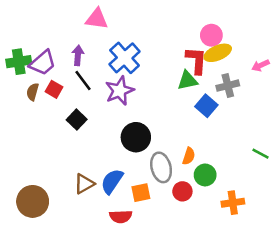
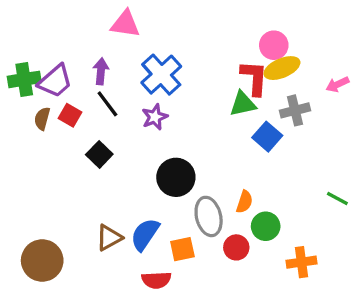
purple star: (119, 91) -> (155, 117), size x0.7

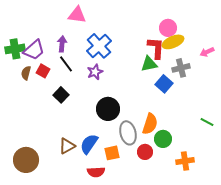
orange semicircle: (244, 202) -> (150, 124), size x1.5

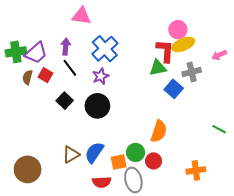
black circle: (108, 109) -> (97, 106), moved
gray ellipse: (128, 133) -> (133, 180), moved
green circle: (163, 139) -> (136, 152), moved

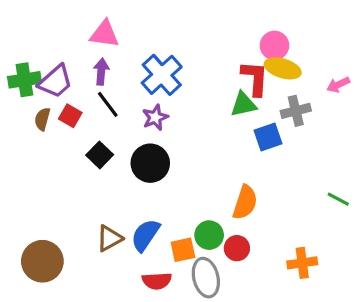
pink triangle: (82, 16) -> (104, 34), moved
yellow ellipse: (183, 44) -> (283, 68), turned 40
blue square: (174, 89) -> (268, 137), turned 30

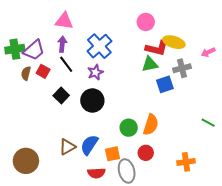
pink circle: (274, 45) -> (146, 22), moved
red L-shape: (255, 78) -> (157, 48), turned 100
green circle: (209, 235) -> (129, 128), moved

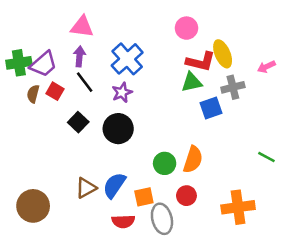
yellow ellipse: (174, 42) -> (223, 54), turned 50
orange cross: (186, 162) -> (238, 207), size x1.4

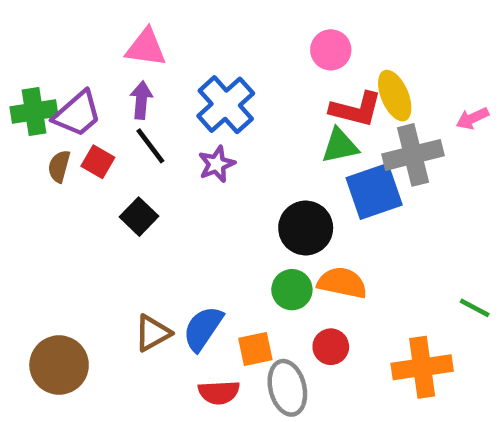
gray cross: (233, 87) -> (413, 155), size x1.4
blue square: (211, 108) -> (374, 191), size x1.4
black circle: (118, 129) -> (306, 228), moved
green line: (266, 157) -> (475, 308), moved
orange semicircle: (193, 160) -> (342, 283), turned -96

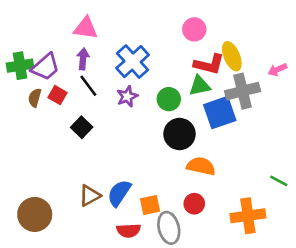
green circle: (292, 290) -> (169, 99), moved

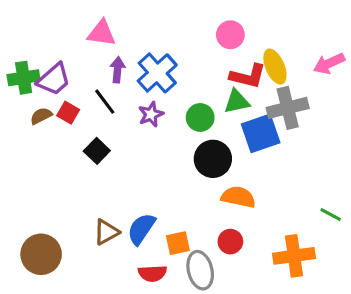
purple arrow: (83, 59) -> (117, 70), moved
pink arrow: (277, 70) -> (329, 63), moved, size x1.4
brown semicircle: (35, 98) -> (41, 116), turned 48

